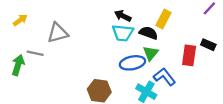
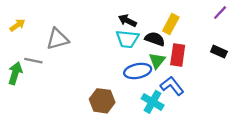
red rectangle: (189, 55) -> (178, 55), moved

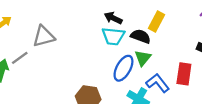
red rectangle: (178, 55) -> (184, 74), moved
gray line: (33, 61) -> (20, 58), turned -48
blue ellipse: (138, 71) -> (123, 68), turned -50

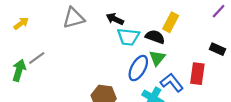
black arrow: (113, 18) -> (115, 19), moved
gray triangle: (44, 36) -> (74, 18), moved

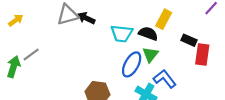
black arrow: (115, 19) -> (86, 18), moved
black rectangle: (217, 49) -> (189, 40), moved
red rectangle: (197, 74) -> (202, 55), moved

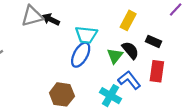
black semicircle: (148, 34) -> (130, 50), moved, turned 30
red rectangle: (202, 55) -> (157, 71), moved
blue ellipse: (132, 64) -> (81, 55), moved

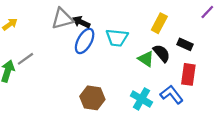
blue ellipse: (81, 55) -> (85, 41), moved
green triangle: (115, 56) -> (146, 59), turned -35
blue L-shape: (129, 80) -> (172, 95), moved

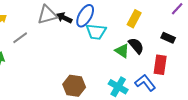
blue ellipse: (85, 41) -> (85, 16), moved
black rectangle: (185, 44) -> (168, 38), moved
gray line: (25, 59) -> (20, 38), moved

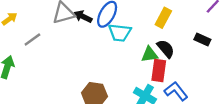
green triangle: (122, 51) -> (150, 54), turned -42
red rectangle: (160, 65) -> (159, 71), moved

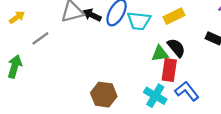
yellow rectangle: (163, 18) -> (174, 16), turned 36
cyan trapezoid: (120, 33) -> (139, 21), moved

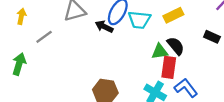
black arrow: (92, 15) -> (104, 27), moved
yellow arrow: (17, 17) -> (21, 16), turned -42

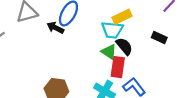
cyan trapezoid: (139, 20) -> (112, 30), moved
green triangle: (160, 52) -> (109, 52), turned 42

